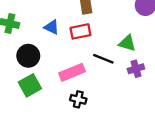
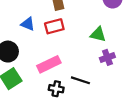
black line: (103, 59) -> (80, 80), moved

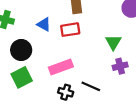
green triangle: (98, 34) -> (113, 42), turned 42

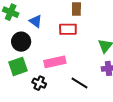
blue triangle: (44, 24) -> (36, 21), moved
black cross: (66, 92) -> (39, 83), moved

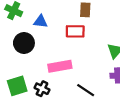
blue triangle: (36, 21) -> (41, 21), turned -32
green square: (18, 66) -> (17, 86), moved

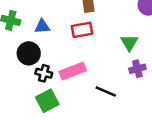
green square: (17, 86) -> (47, 101), moved
black cross: (42, 89) -> (44, 73), moved

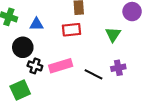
green triangle: (129, 43) -> (113, 34), moved
black line: (106, 92) -> (93, 74), moved
green square: (47, 101) -> (20, 90), moved

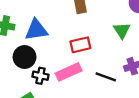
blue triangle: (36, 24) -> (36, 30), size x1.5
red rectangle: (72, 30) -> (80, 45), moved

